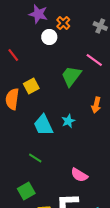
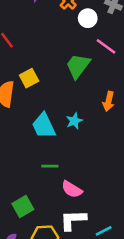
white circle: (49, 37) -> (88, 18), moved
green line: (35, 158) -> (50, 166), moved, turned -32
pink semicircle: (79, 175) -> (72, 189), moved

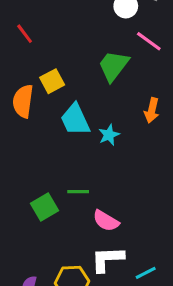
cyan trapezoid: (44, 126) -> (75, 120), moved
green square: (23, 206) -> (44, 207), moved

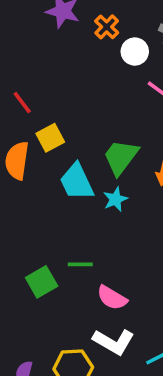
red line: (25, 34) -> (22, 103), moved
green trapezoid: (113, 66) -> (121, 157), moved
white L-shape: (107, 259) -> (114, 342), turned -148

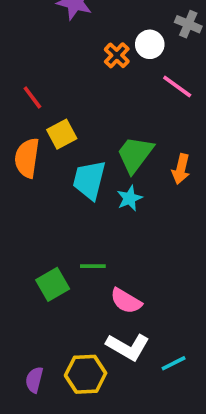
orange cross: (107, 27) -> (117, 55), moved
cyan trapezoid: (77, 182) -> (89, 180), turned 39

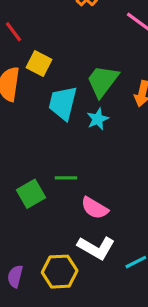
yellow square: (62, 134) -> (39, 63), turned -35

